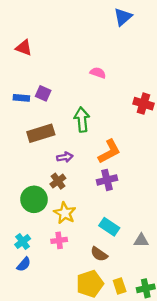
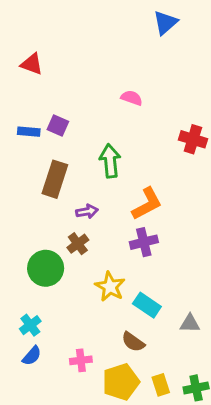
brown rectangle: (41, 133) -> (55, 179), turned -55
yellow star: (65, 213) -> (110, 287), moved
pink cross: (59, 240) -> (81, 360), moved

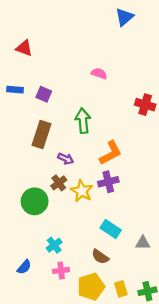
blue rectangle: (29, 132) -> (15, 90), moved
purple arrow: (87, 211) -> (66, 159), turned 35
yellow star: (110, 287) -> (82, 191), moved
cyan cross: (30, 325) -> (54, 245), moved

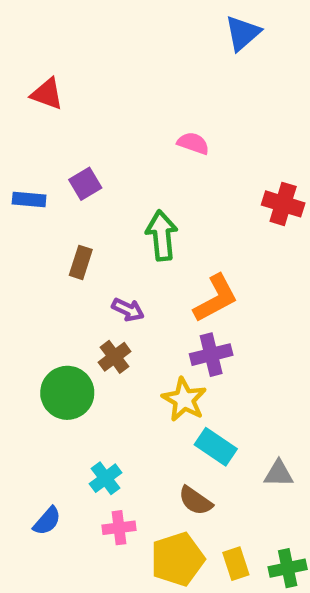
blue rectangle: (15, 90) -> (29, 199), moved
purple square: (44, 94) -> (85, 184), turned 35
brown rectangle: (41, 135) -> (81, 262), size x0.6
yellow star: (82, 191) -> (184, 400), moved

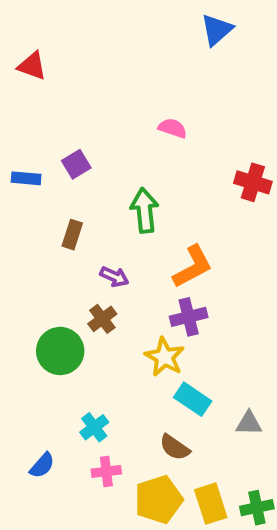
red triangle: (47, 94) -> (32, 66), moved
yellow rectangle: (236, 564) -> (211, 504), size x1.4

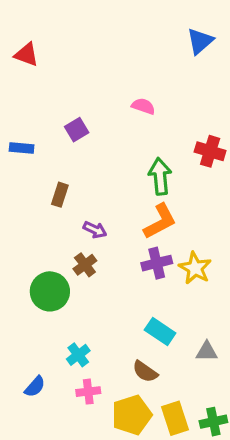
blue triangle: (217, 30) -> (200, 41), moved
purple square: (76, 164) -> (77, 130), moved
green arrow: (144, 210) -> (160, 176), moved
yellow star: (165, 357) -> (195, 268), moved

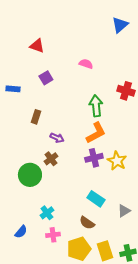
red triangle: (27, 55) -> (37, 46), moved
gray triangle: (207, 352) -> (124, 211), turned -32

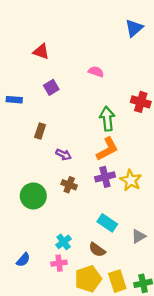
brown cross: (51, 159) -> (69, 185), moved, turned -32
cyan cross: (47, 213) -> (64, 242), moved

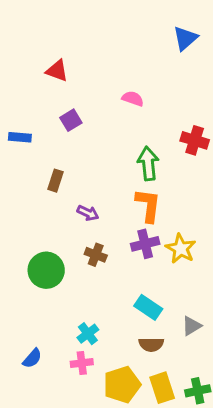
orange L-shape: (107, 149) -> (148, 205), turned -55
brown semicircle: (97, 250) -> (151, 344), moved, turned -36

